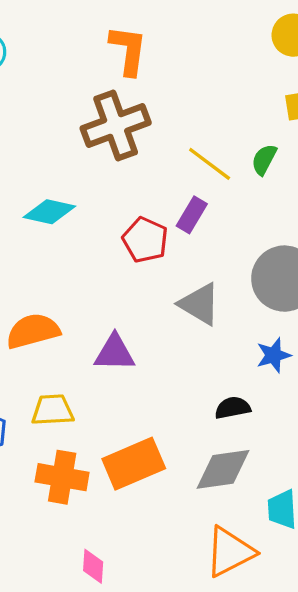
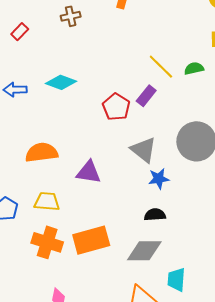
brown cross: (116, 126) -> (71, 16), moved, size x0.5
green semicircle: (264, 159) -> (194, 68), turned 42
blue star: (274, 355) -> (159, 179), moved

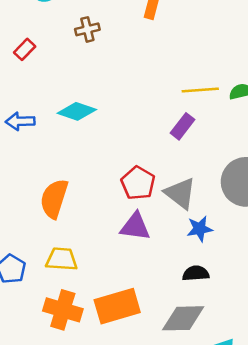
yellow line: (161, 67) -> (200, 90), turned -48
red pentagon: (116, 107) -> (138, 183), moved
orange semicircle: (42, 152) -> (54, 199), turned -64
purple triangle: (89, 172) -> (135, 226), moved

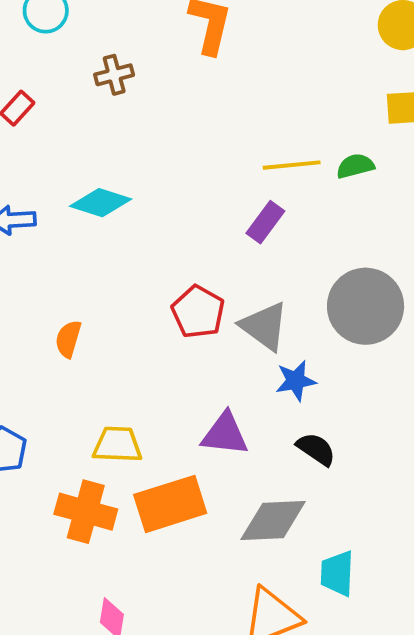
orange semicircle: (54, 199) -> (68, 339), size x0.6
purple triangle: (135, 226) -> (225, 434), moved
yellow trapezoid: (62, 259) -> (117, 445), moved
black semicircle: (196, 273) -> (316, 449), moved, turned 40

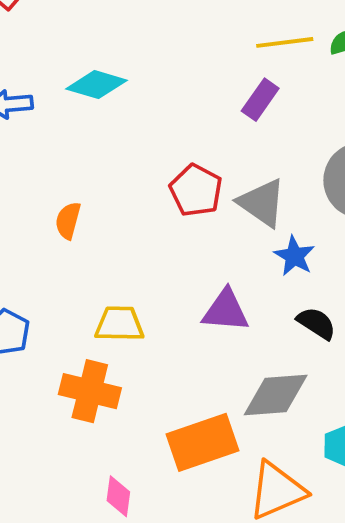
blue star: (296, 381) -> (294, 256), turned -30
orange rectangle: (170, 504) -> (203, 442), moved

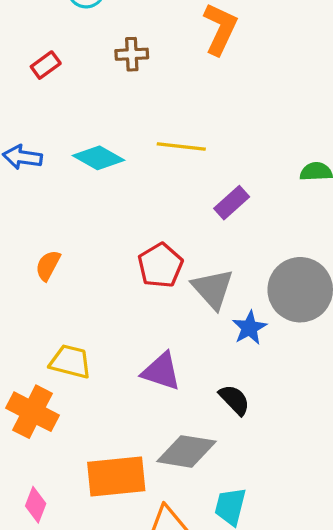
yellow line: (285, 42) -> (181, 146), moved
blue star: (294, 256) -> (249, 328), moved

